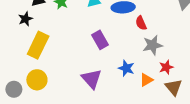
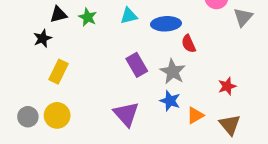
yellow rectangle: (38, 45) -> (58, 72), size x0.7
gray star: (153, 45) -> (173, 72), moved, turned -30
red star: (166, 67) -> (227, 86), moved
gray circle: (14, 89) -> (28, 117), moved

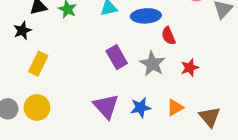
red star: (227, 86) -> (190, 68), moved
blue star: (170, 101) -> (141, 108), moved, turned -30

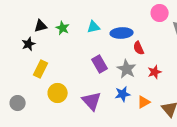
yellow circle: (37, 108) -> (58, 93), moved
blue star: (141, 108) -> (123, 94), moved

